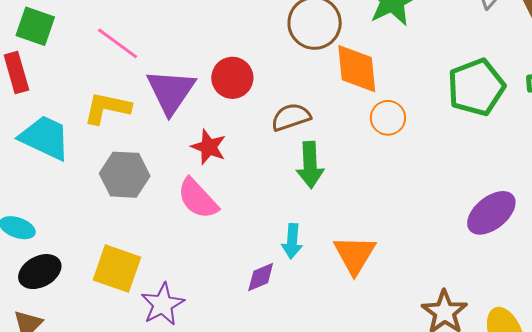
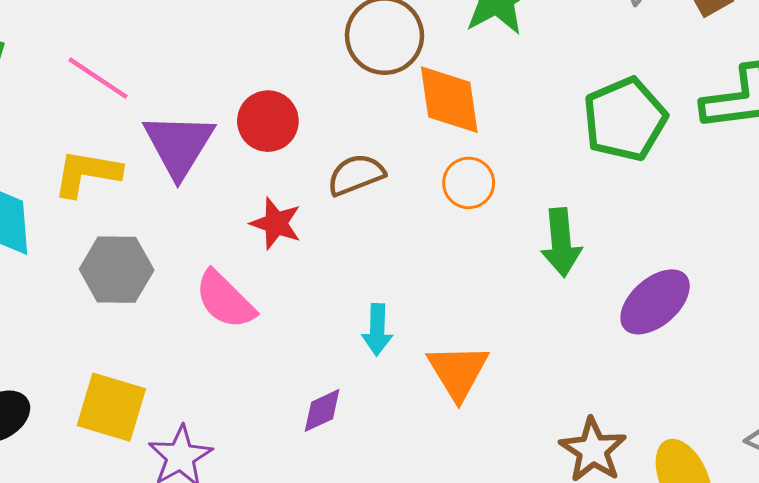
orange circle: (388, 118) -> (469, 183), moved
red star: (209, 147) -> (276, 223), moved
green arrow: (310, 165) -> (561, 242), moved
cyan arrow: (292, 241) -> (377, 330), moved

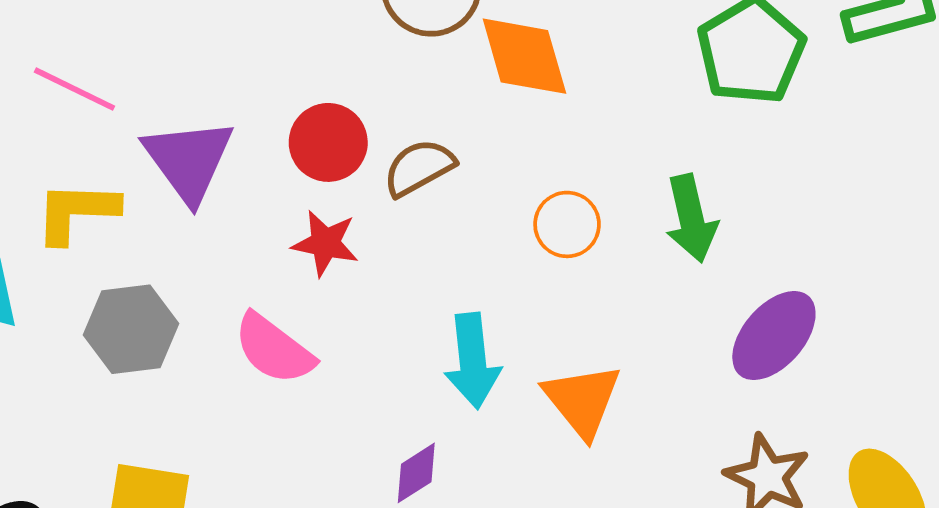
red circle: (268, 121) -> (328, 142), moved
orange circle: (469, 183) -> (567, 224), moved
purple ellipse: (655, 302) -> (774, 336), moved
cyan arrow: (377, 330) -> (473, 361), size x1.4

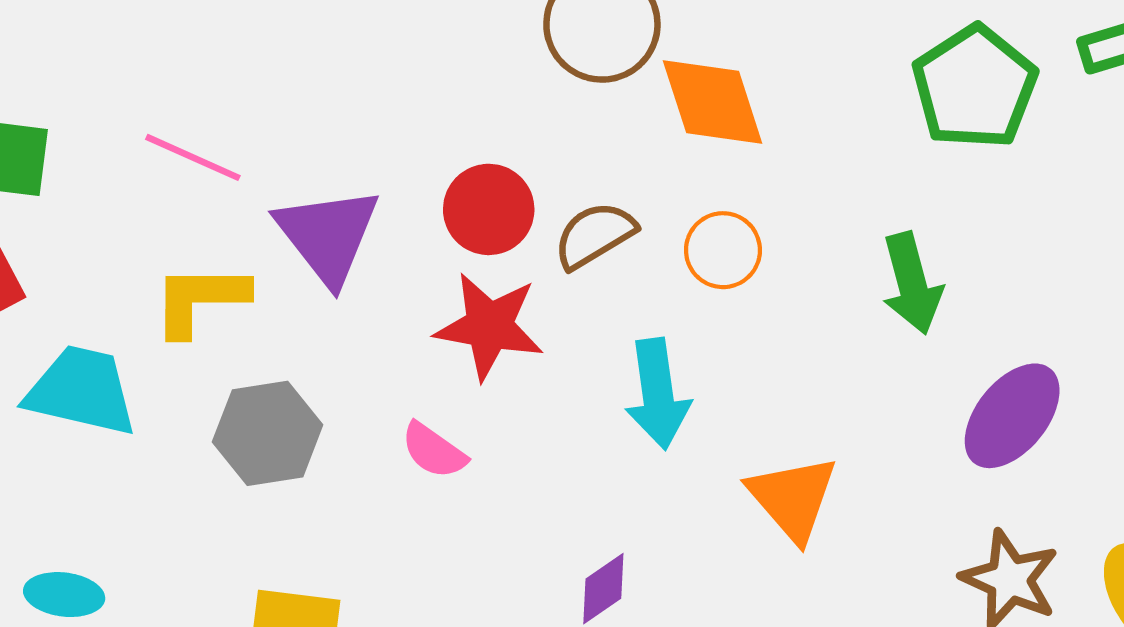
orange circle: (567, 224) -> (723, 250), moved
red star: (325, 243) -> (489, 326), size x1.4
pink semicircle: (274, 349) -> (434, 451), size x0.7
cyan arrow: (473, 361) -> (658, 394), moved

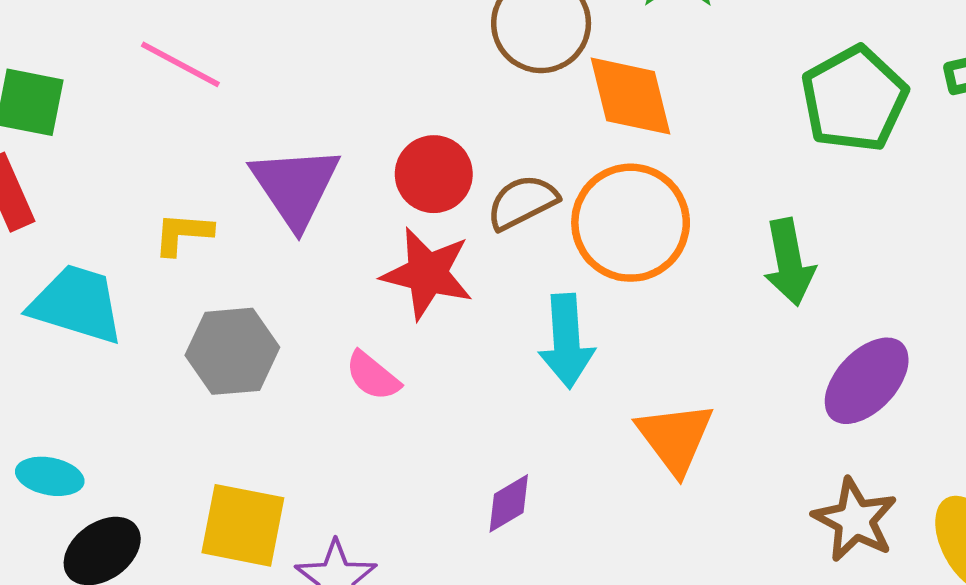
pink line: (193, 157) -> (180, 64), moved
orange circle: (723, 250) -> (631, 223), size x1.8
yellow L-shape: (200, 300) -> (183, 234), size x0.7

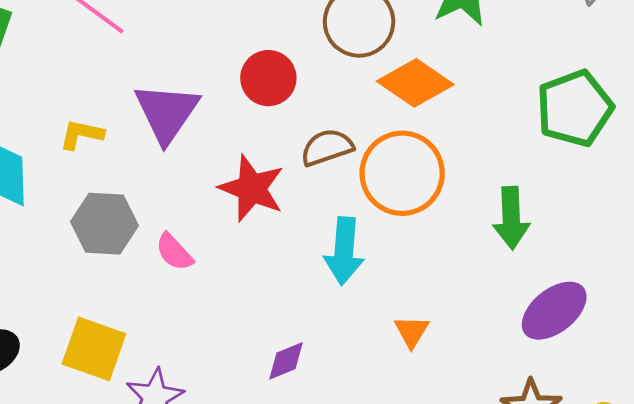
orange diamond: (631, 96) -> (415, 83), turned -50
red circle: (434, 174) -> (268, 78), moved
pink semicircle: (373, 376) -> (174, 252), moved
orange triangle: (675, 438) -> (412, 331), size x0.6

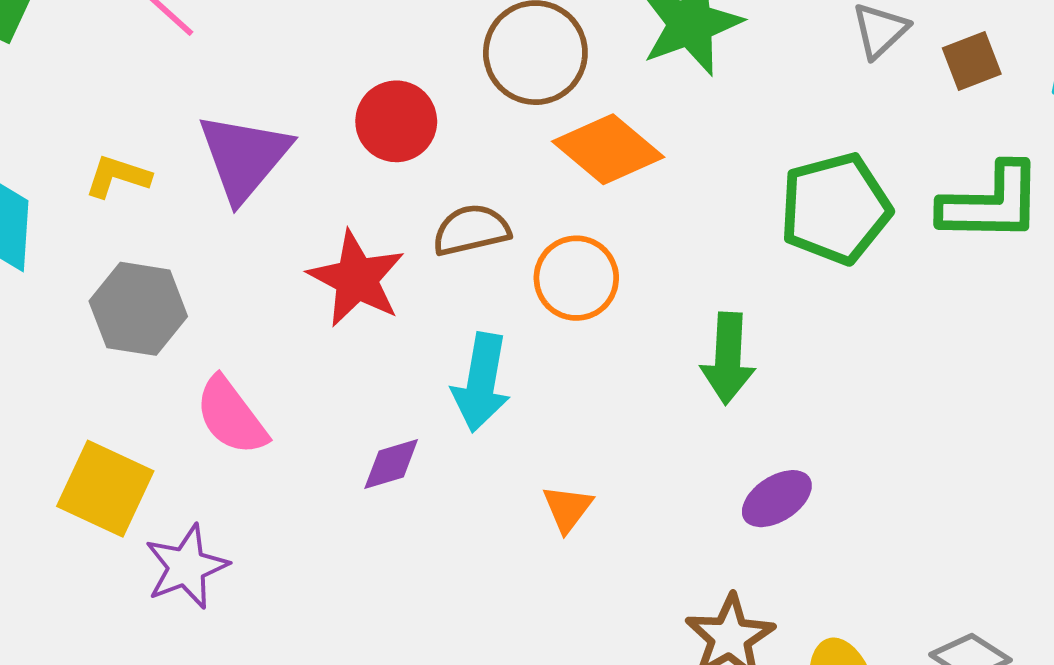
orange circle: (402, 173) -> (576, 278), size x0.7
pink semicircle: (174, 252) -> (231, 416), moved, size x1.4
purple ellipse: (554, 311) -> (777, 499), size x0.7
purple diamond: (286, 361) -> (391, 464), moved

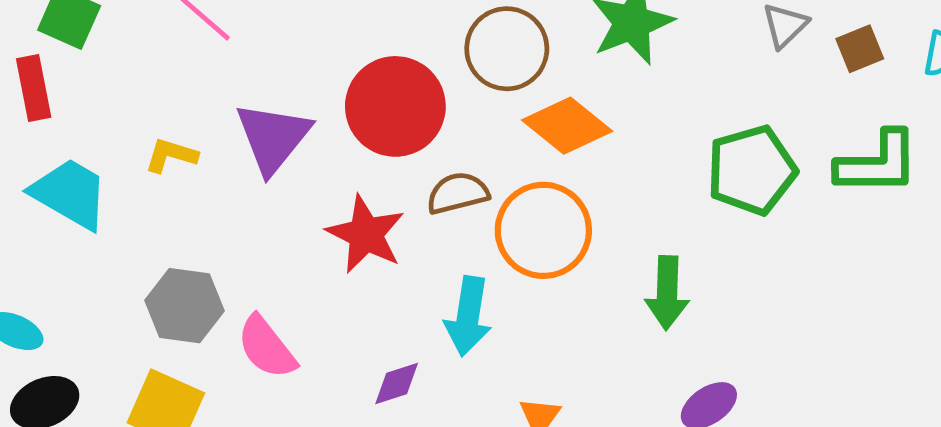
red circle: (396, 121) -> (395, 106), size x1.5
orange circle: (576, 278) -> (543, 230), size x1.4
gray hexagon: (138, 309) -> (185, 306), moved

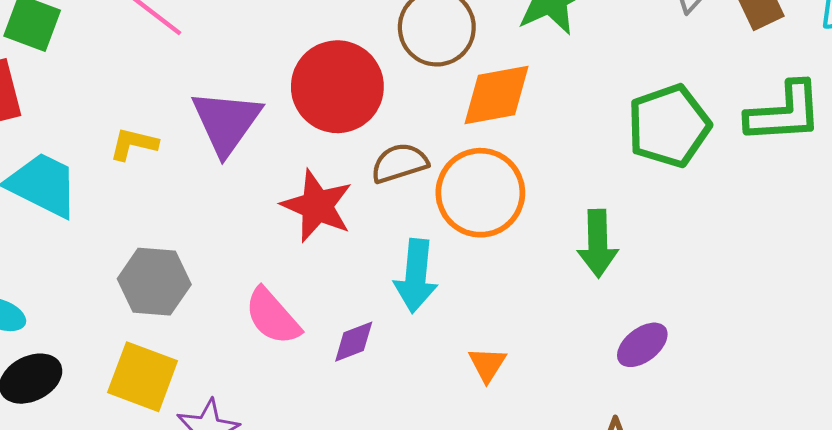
orange diamond: (567, 126) -> (497, 95), turned -46
pink semicircle: (267, 347) -> (273, 316), moved

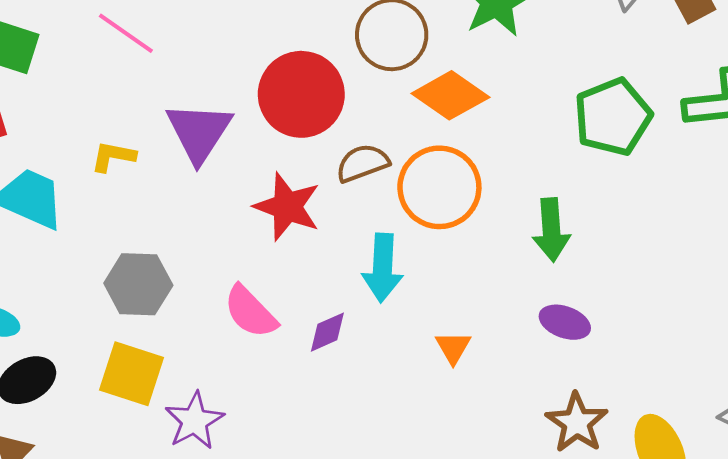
orange diamond: (497, 95) -> (450, 95), turned 48
purple ellipse: (642, 345) -> (565, 322), moved, turned 60

